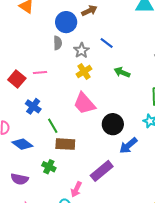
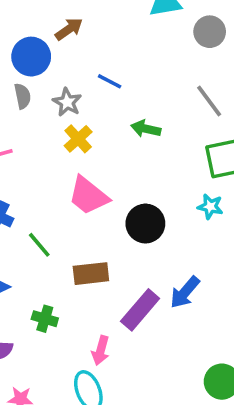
brown rectangle: (65, 144) -> (91, 274), moved
blue arrow: (128, 146) -> (185, 292), moved

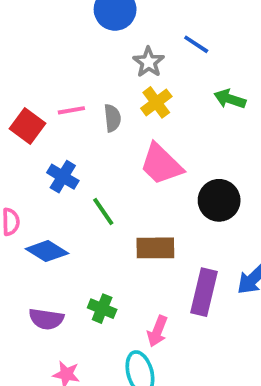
gray semicircle: (22, 96) -> (112, 118), moved
purple rectangle: (140, 310) -> (204, 292), turned -33
green cross: (45, 319) -> (102, 309), moved

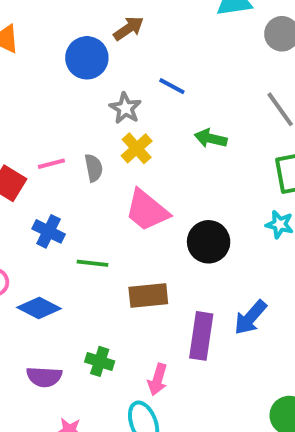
green line: (103, 212) -> (92, 263), turned -44

